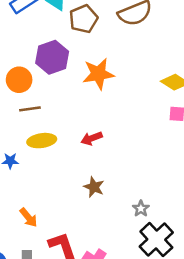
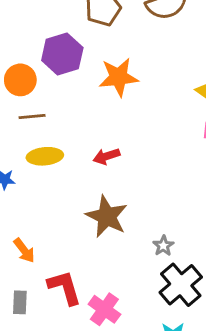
brown star: (94, 187) -> (107, 216), size x1.6

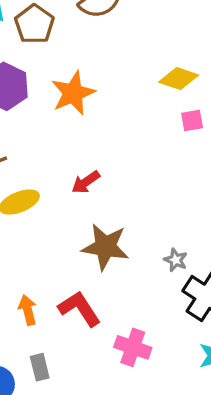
orange arrow: (24, 250) -> (28, 310), turned -140
red L-shape: (65, 287) -> (79, 309), moved

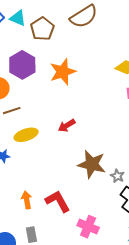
brown star: (105, 247) -> (92, 164), moved

